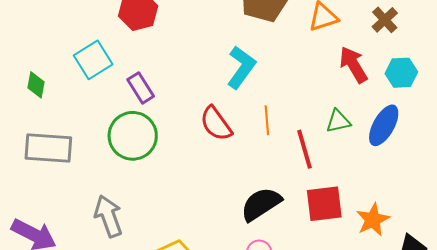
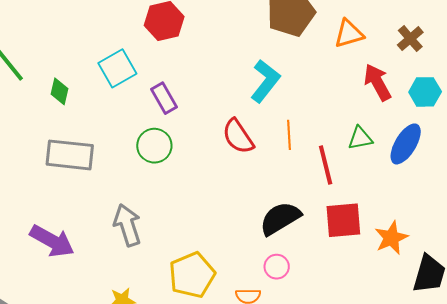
green circle: (133, 136) -> (154, 146), size x0.7

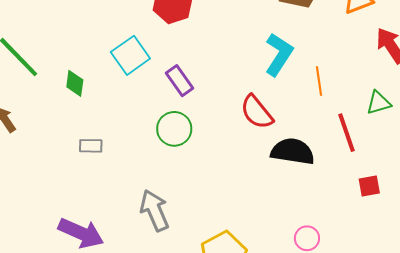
orange line: (289, 135) -> (319, 81), moved
gray rectangle: (70, 155) -> (91, 146), size x0.5
black semicircle: (280, 218) -> (293, 151), moved, turned 45
red square: (343, 220) -> (369, 186), size x0.6

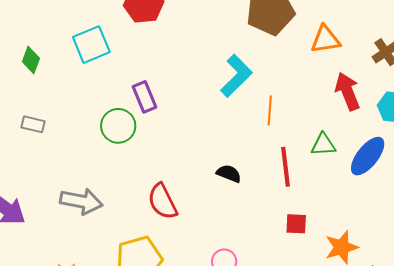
purple rectangle: (180, 81) -> (144, 97), moved
red semicircle: (257, 112) -> (163, 201), moved
black semicircle: (293, 151) -> (229, 173), size x0.6
gray arrow: (155, 210) -> (81, 201), turned 111

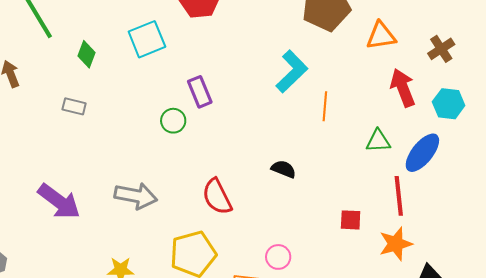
gray rectangle: (33, 124) -> (74, 106), moved
green circle: (118, 126) -> (173, 121), size x0.7
red line: (286, 167) -> (399, 196), moved

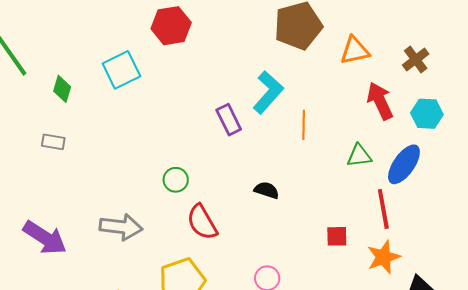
purple rectangle: (200, 92) -> (229, 120), moved
green circle: (173, 121) -> (176, 180), moved

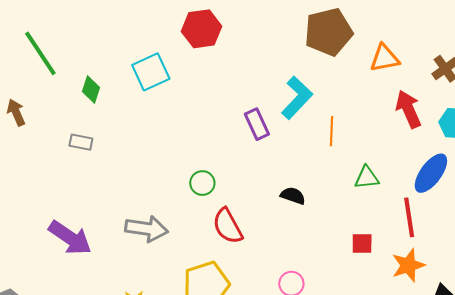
green triangle: (359, 156) -> (367, 178), moved

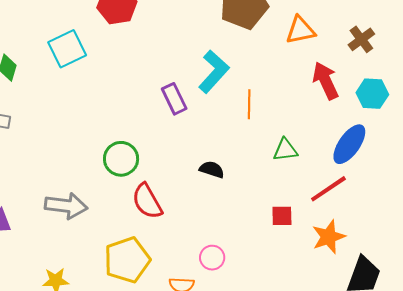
green circle: (202, 183) -> (121, 159), size x1.4
red line: (409, 217) -> (328, 189), turned 66

